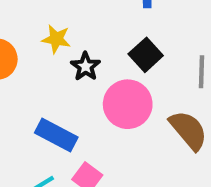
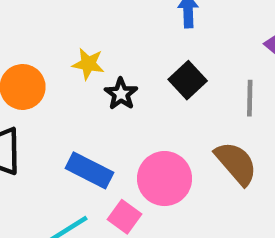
pink circle: (128, 104) -> (165, 179), moved

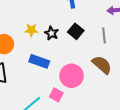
black star: (121, 94) -> (52, 33), moved
blue rectangle: (89, 170) -> (39, 61), moved

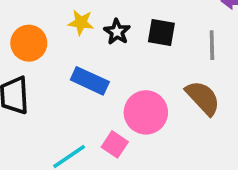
black square: (76, 31) -> (161, 33), turned -35

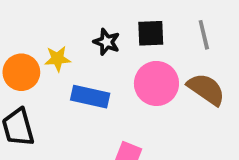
yellow star: (81, 23) -> (58, 59), moved
pink circle: (146, 112) -> (156, 83), moved

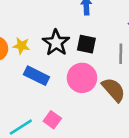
black star: (107, 42) -> (56, 43), size x1.5

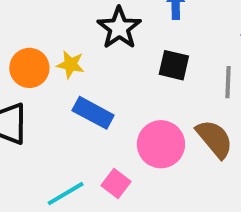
black star: (56, 43) -> (119, 28), moved
pink circle: (82, 78) -> (161, 144), moved

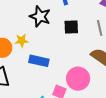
pink circle: (161, 144) -> (78, 79), moved

